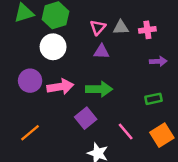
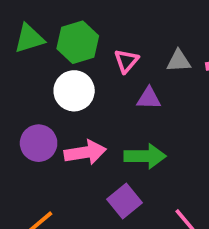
pink triangle: (98, 27) -> (126, 61), moved

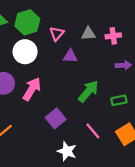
pink arrow: (85, 152) -> (32, 89), turned -50
green arrow: (145, 156) -> (88, 91), moved, turned -50

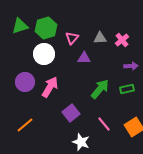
pink cross: (113, 36) -> (122, 40), turned -32
green rectangle: (119, 100) -> (127, 89), moved

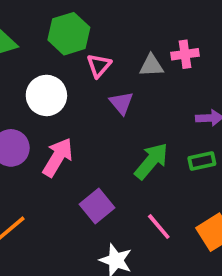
green hexagon: (46, 28) -> (69, 34), moved
pink cross: (122, 40) -> (185, 54), moved, turned 32
purple triangle: (84, 58) -> (121, 103), turned 48

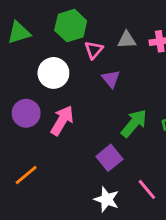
gray triangle: (151, 66) -> (127, 40), moved
purple square: (97, 206) -> (109, 158), moved
pink line: (159, 227) -> (147, 189), moved

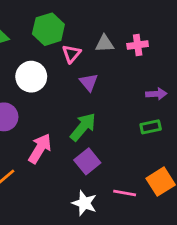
pink arrow: (62, 120) -> (40, 149), moved
green arrow: (134, 123) -> (83, 127), moved
pink line: (147, 189) -> (125, 193), turned -40

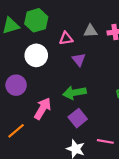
green hexagon: (48, 29) -> (36, 20), moved
pink triangle: (71, 54) -> (66, 38), turned 40
green arrow: (83, 127) -> (74, 93), turned -140

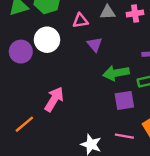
purple circle: (16, 85) -> (21, 52), moved
green arrow: (74, 93) -> (116, 73), moved
purple square: (78, 118) -> (124, 100), moved, turned 30

